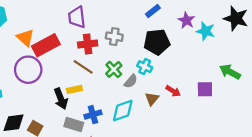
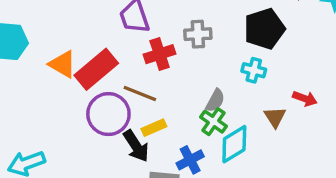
brown line: (83, 67) -> (140, 93), moved
green cross: (114, 69) -> (213, 122), moved
purple circle: (28, 70) -> (108, 114), moved
gray semicircle: (131, 81) -> (215, 101), moved

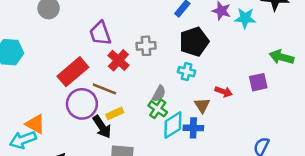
red cross: (160, 54) -> (118, 60), turned -30
orange triangle: (63, 64) -> (35, 124), moved
blue cross: (190, 160) -> (193, 128), moved, turned 30

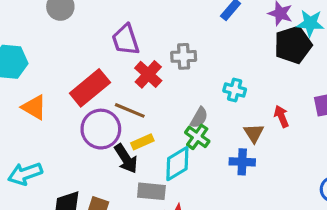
black pentagon: (194, 42) -> (293, 45), moved
red arrow: (224, 92) -> (281, 116), turned -133
orange triangle: (35, 124) -> (34, 107), moved
cyan diamond: (173, 125) -> (177, 164), moved

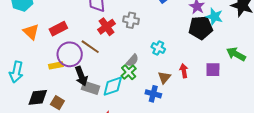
red rectangle: (90, 88) -> (58, 29), moved, size x0.7
yellow rectangle: (142, 142) -> (56, 65), moved
cyan arrow: (25, 174) -> (16, 72), turned -70
gray rectangle: (151, 191) -> (91, 88), moved

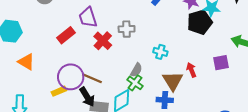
red rectangle: (58, 29) -> (66, 35), moved
brown line: (90, 47) -> (92, 78), moved
brown triangle: (164, 77) -> (173, 81), size x1.5

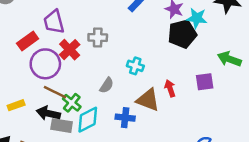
purple circle: (71, 77) -> (45, 64), moved
brown triangle: (173, 81) -> (148, 100), turned -40
green cross: (135, 83) -> (72, 103), moved
black arrow: (87, 97) -> (48, 113), turned 132
blue cross: (165, 100) -> (125, 118), moved

